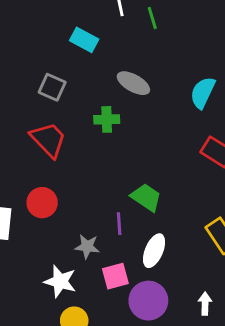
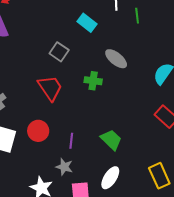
purple line: (119, 224) -> (71, 141), moved

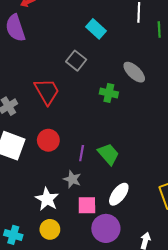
cyan rectangle: (87, 23) -> (96, 29), moved
red trapezoid: (50, 88) -> (47, 91), moved
green trapezoid: (111, 140) -> (108, 154), moved

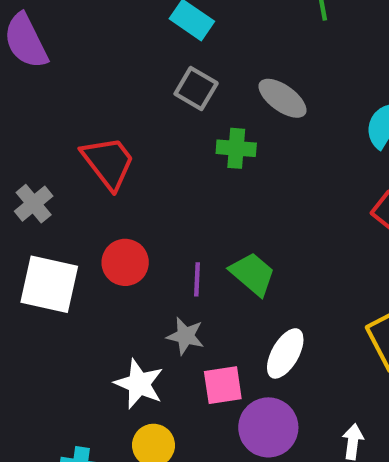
gray square: (76, 61) -> (196, 89), moved

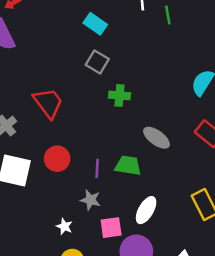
gray ellipse: (283, 98) -> (156, 138), moved
green trapezoid: (252, 274) -> (128, 166), turned -32
white star: (139, 384) -> (64, 226), size x0.6

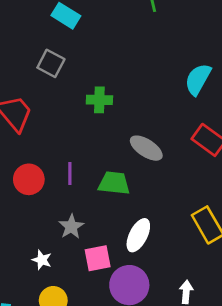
gray square: (97, 62) -> (51, 63), moved
purple line: (97, 168) -> (70, 173), moved
gray star: (90, 200) -> (71, 227), turned 30

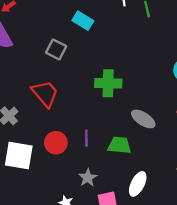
gray square: (51, 63) -> (56, 49), moved
green cross: (99, 100) -> (108, 83), size x1.4

